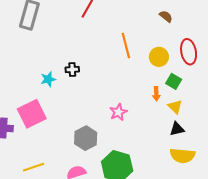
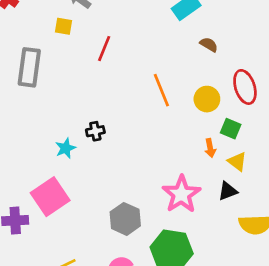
pink star: (118, 112) -> (181, 194), moved, size x1.6
black triangle: (177, 129) -> (228, 191), moved

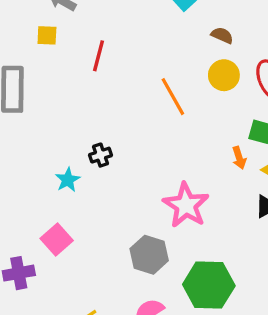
yellow circle: (207, 99) -> (224, 75), moved
pink star: (181, 194) -> (186, 205), moved
pink square: (50, 197) -> (57, 240), size x0.7

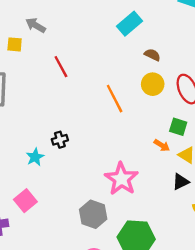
yellow square: (47, 35) -> (15, 44), moved
red line: (99, 56) -> (61, 67), turned -45
orange arrow: (239, 158) -> (162, 145), turned -42

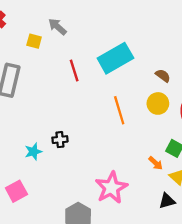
cyan rectangle: (129, 24) -> (115, 58), moved, size x1.4

